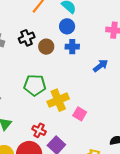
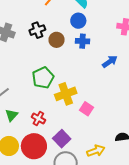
green pentagon: (35, 85) -> (43, 78), turned -30
red cross: (39, 130) -> (38, 119), moved

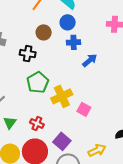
black cross: (37, 30) -> (28, 54), moved, turned 35
brown circle: (57, 40) -> (44, 32), moved
blue arrow: (110, 62) -> (90, 60), moved

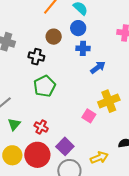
yellow cross: (62, 96) -> (109, 101), moved

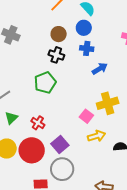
black cross: (36, 57) -> (56, 55), moved
yellow arrow: (99, 158) -> (97, 136), moved

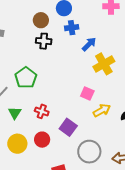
green pentagon: (45, 83) -> (26, 78), moved
yellow cross: (108, 103) -> (104, 64), moved
red circle: (32, 150) -> (42, 140), size x0.6
gray circle: (62, 169) -> (89, 152), moved

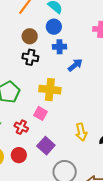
yellow cross: (104, 64) -> (50, 90), moved, turned 30
pink square: (87, 94) -> (40, 113), moved
yellow arrow: (102, 110) -> (81, 132), turned 102

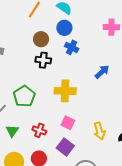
blue cross: (60, 47) -> (72, 47), turned 32
blue arrow: (75, 65) -> (102, 72), moved
pink square: (40, 113) -> (68, 123), moved

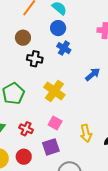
brown circle: (41, 39) -> (23, 38), moved
yellow cross: (65, 91) -> (54, 91), turned 30
purple square: (65, 147) -> (51, 147), turned 30

